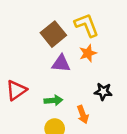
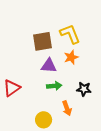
brown square: (53, 34) -> (42, 41), turned 30
green arrow: (53, 100) -> (54, 86), moved

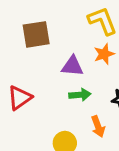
brown square: (42, 41) -> (36, 34), moved

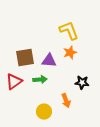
brown square: (36, 34) -> (25, 58), moved
green arrow: (80, 95) -> (40, 80), moved

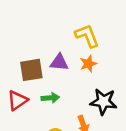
purple triangle: (49, 61) -> (59, 62), moved
black star: (82, 83) -> (103, 102), size x1.5

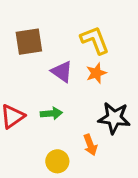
purple triangle: (59, 62) -> (62, 72), turned 30
brown square: (31, 70) -> (29, 42), moved

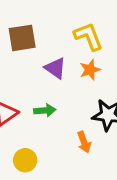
yellow circle: (57, 161) -> (25, 160), moved

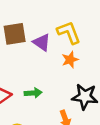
purple triangle: (55, 68) -> (42, 42), moved

